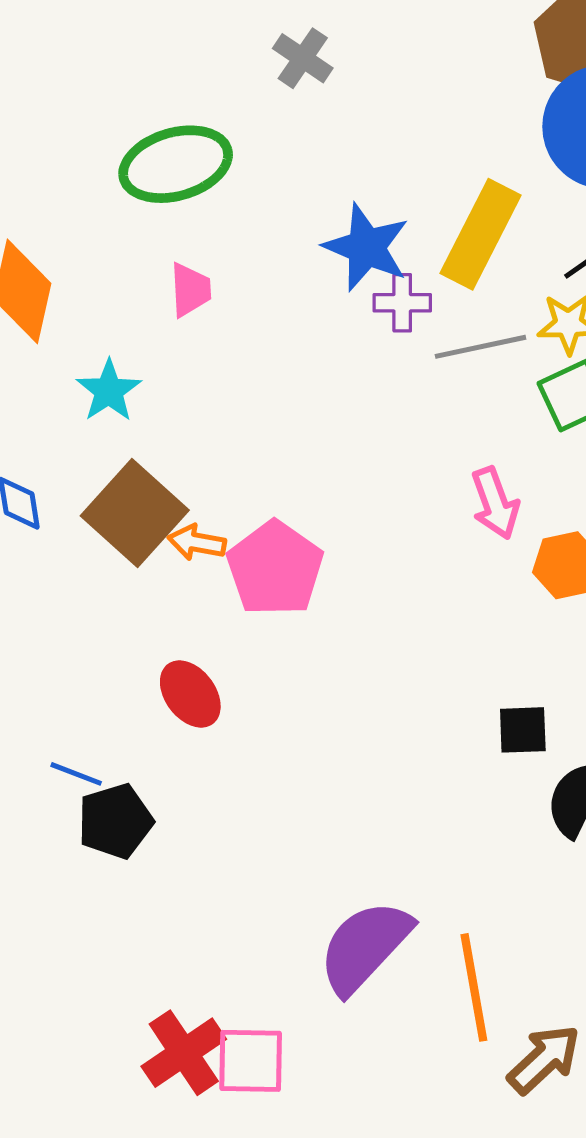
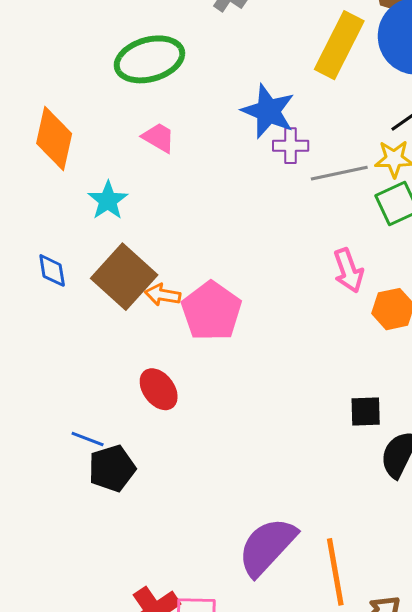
yellow rectangle: (480, 234) -> (339, 45), moved
pink trapezoid: (190, 290) -> (159, 138), turned -57

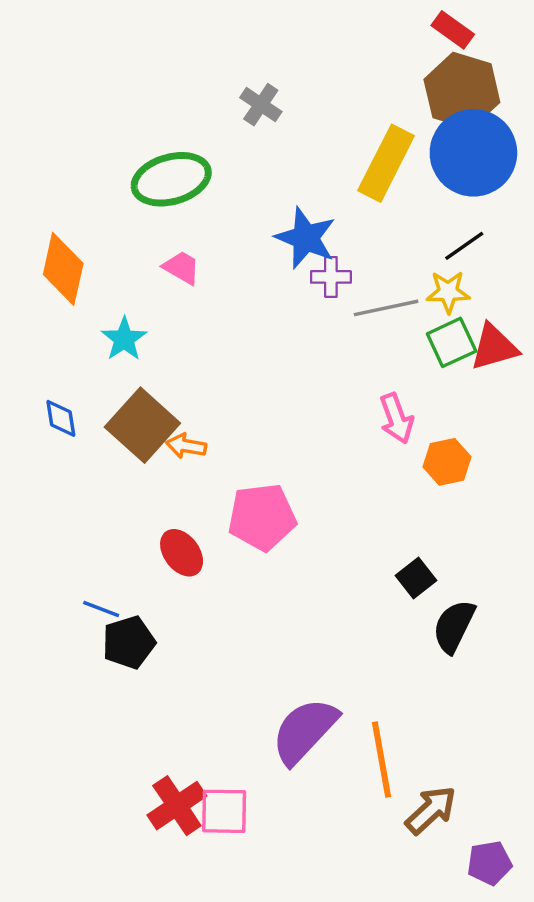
pink pentagon: (211, 311) -> (262, 517), moved, turned 30
black square: (366, 412) -> (416, 578), turned -36

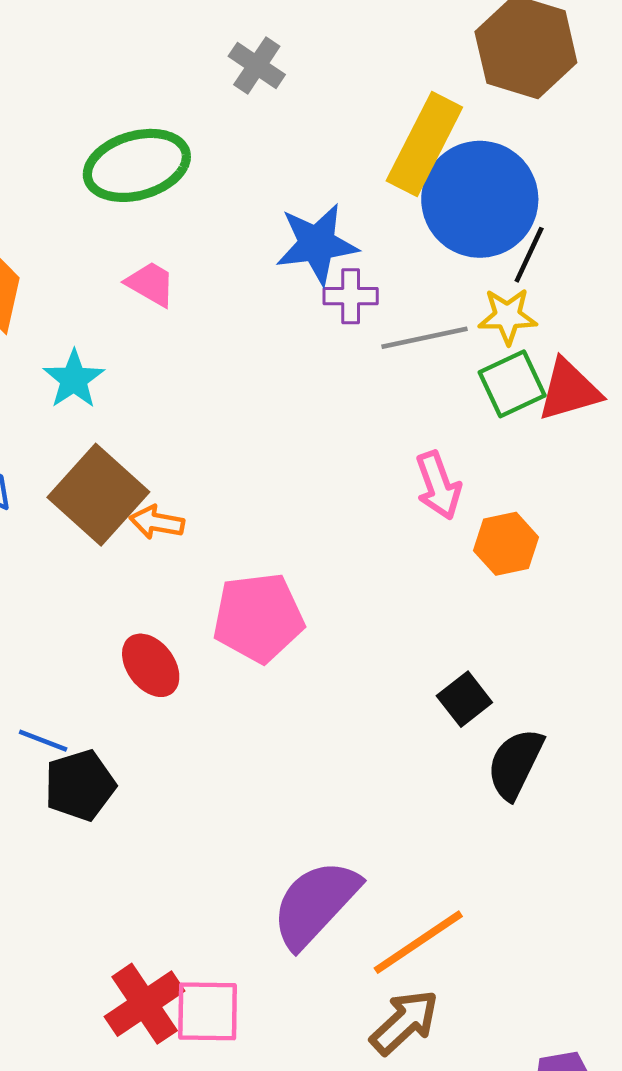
blue circle: (473, 153) -> (480, 199), moved
blue star: (306, 238) -> (317, 244), turned -30
black line: (464, 246) -> (529, 255), turned -30
orange line: (381, 760) -> (418, 942), turned 66
brown arrow: (431, 810) -> (404, 1022), moved

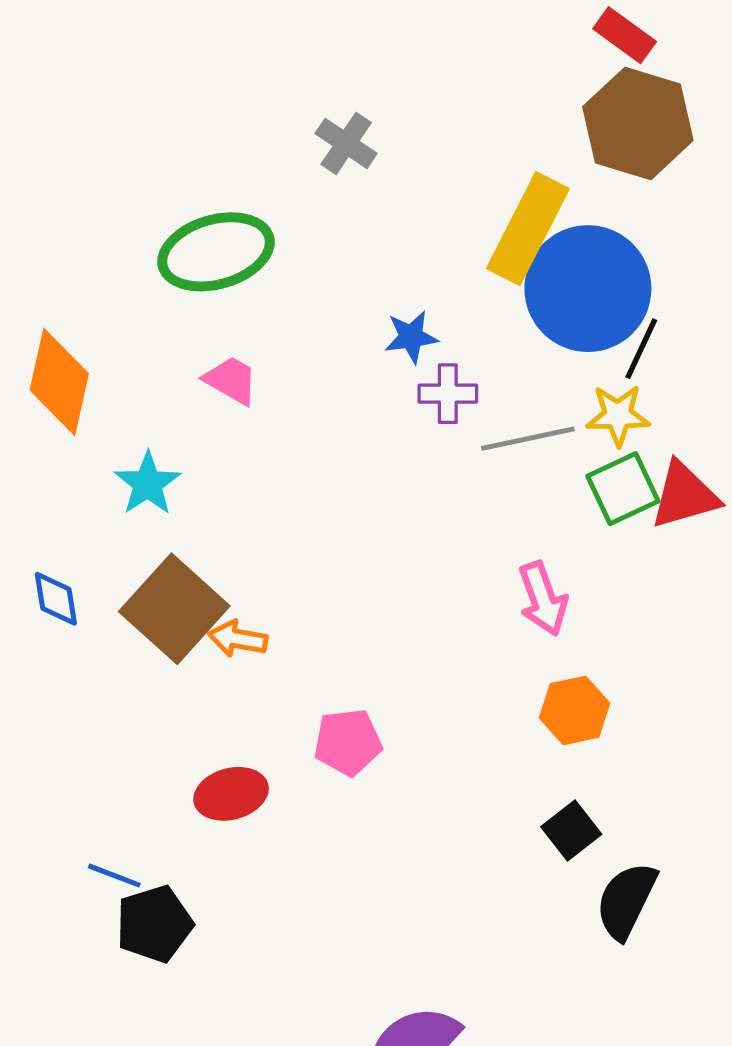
blue star: (317, 244) -> (411, 337), size x0.6
orange hexagon: (506, 544) -> (575, 710), moved
pink pentagon: (258, 618) -> (348, 742), size x0.7
red ellipse: (151, 665) -> (231, 794), turned -68

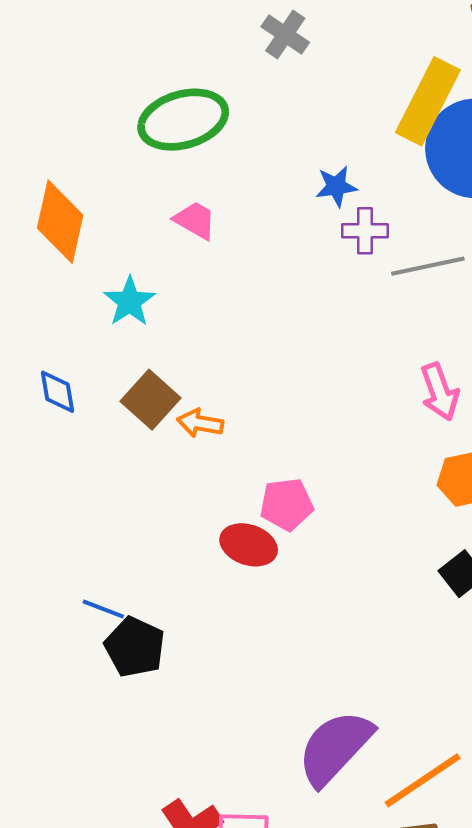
brown square: (174, 609) -> (150, 400), size x0.7
red ellipse: (231, 794) -> (249, 545), moved, turned 34
black pentagon: (154, 924) -> (135, 647), turned -30

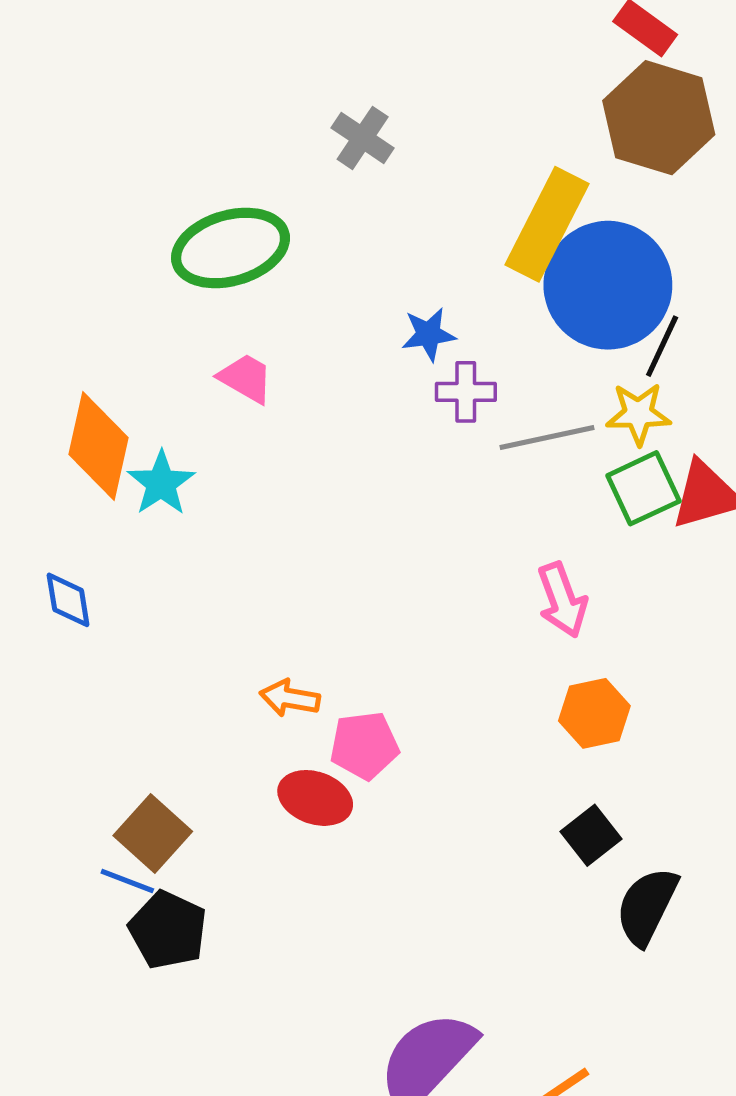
orange diamond: (60, 222) -> (99, 446), moved
brown square: (150, 400) -> (153, 834), moved
orange arrow: (200, 423) -> (290, 698), moved

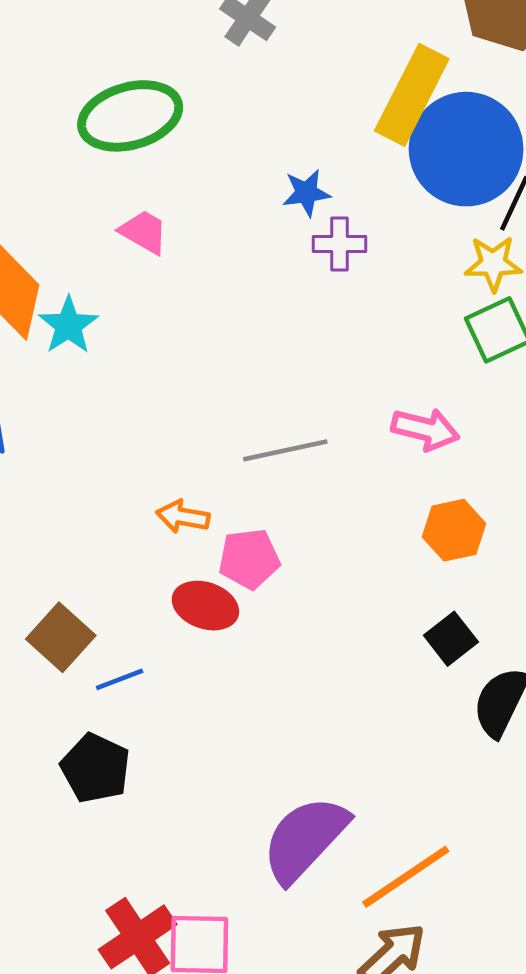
gray line: (547, 438) -> (285, 450), moved
pink arrow: (562, 600) -> (425, 429), turned -56
blue line: (127, 881) -> (120, 679), moved, turned -42
black pentagon: (168, 930) -> (95, 768), moved

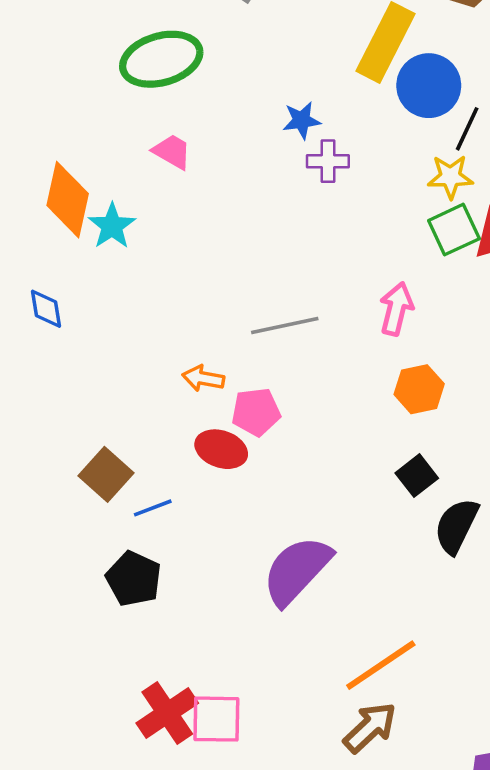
blue circle: (466, 149) -> (429, 86), size x0.7
pink arrow: (425, 429) -> (396, 309), turned -90
purple semicircle: (305, 839) -> (297, 570), moved

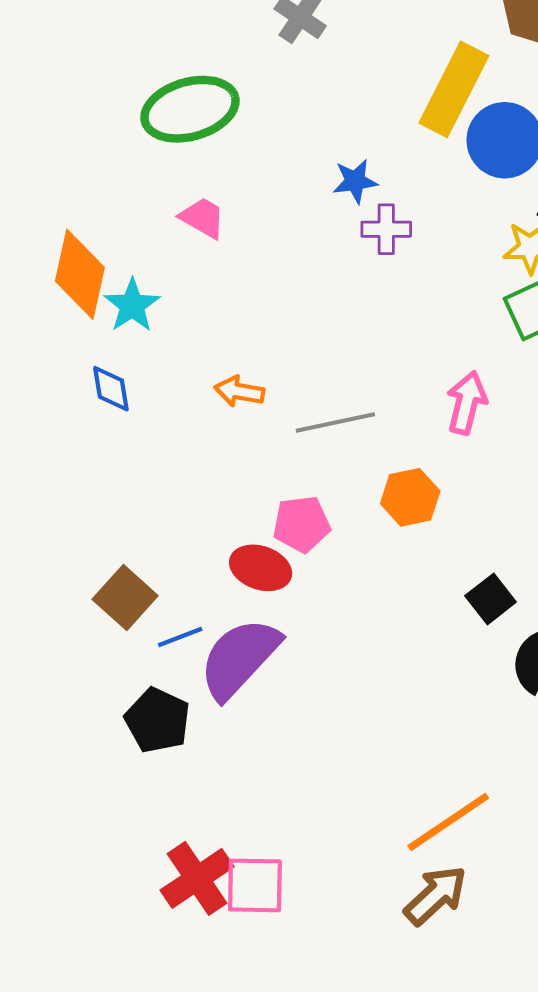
blue diamond: (46, 309) -> (111, 389), moved
orange arrow: (203, 378) -> (239, 391), moved
orange hexagon: (419, 389) -> (410, 497), moved
purple semicircle: (297, 570) -> (239, 658), moved

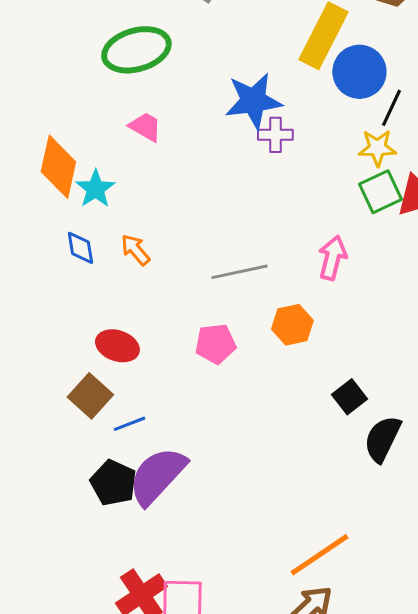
blue star: (355, 181) -> (253, 101), size x1.8
orange arrow: (239, 391) -> (135, 250), moved, turned 40
red ellipse: (261, 568) -> (117, 346), moved
purple semicircle: (239, 658) -> (157, 476), moved

